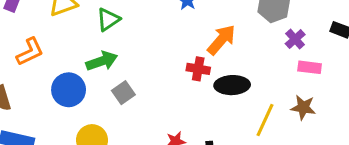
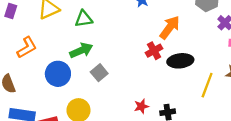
green triangle: (108, 20) -> (84, 19), turned 30
red cross: (198, 69) -> (154, 51), turned -35

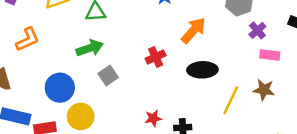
red cross: (154, 51) -> (156, 57), moved
blue circle: (58, 74) -> (60, 88), moved

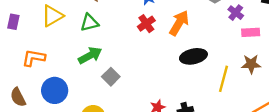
orange L-shape: (28, 39) -> (34, 58), turned -135
red cross: (156, 57) -> (146, 24), moved
blue circle: (60, 88) -> (55, 90), moved

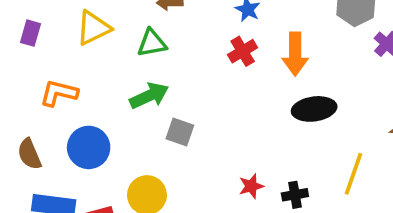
orange arrow: (179, 23) -> (295, 54), turned 145
gray square: (111, 77) -> (180, 132), turned -30
yellow line: (223, 79) -> (353, 174), moved

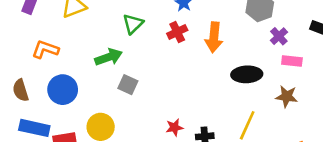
green triangle: (152, 43) -> (133, 24), moved, turned -40
black ellipse: (314, 109) -> (247, 74), moved

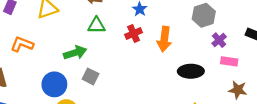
green triangle: (133, 24) -> (97, 25), turned 42
blue circle: (63, 90) -> (54, 84), moved
brown star: (287, 96) -> (238, 90), moved

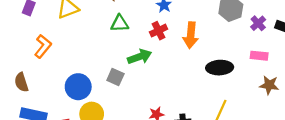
purple cross: (219, 40) -> (258, 23), moved
orange L-shape: (22, 44) -> (43, 46), turned 110
green arrow: (75, 53) -> (140, 57), moved

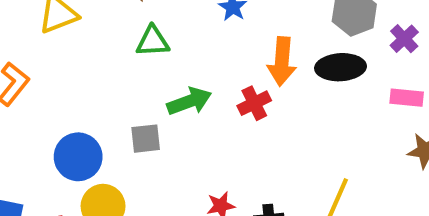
red cross: (158, 31) -> (254, 103), moved
black ellipse: (220, 68) -> (340, 67), moved
gray square: (115, 77) -> (146, 139), turned -30

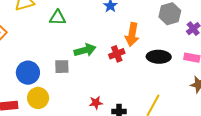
green triangle: (153, 41) -> (58, 18), moved
black ellipse: (340, 67) -> (159, 57), moved

